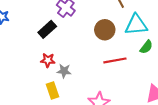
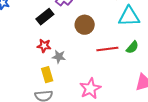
brown circle: (105, 30) -> (85, 25), moved
green semicircle: (146, 47) -> (132, 47), moved

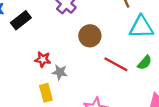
black rectangle: (45, 17) -> (21, 20), moved
red line: (107, 49) -> (116, 64), turned 35

